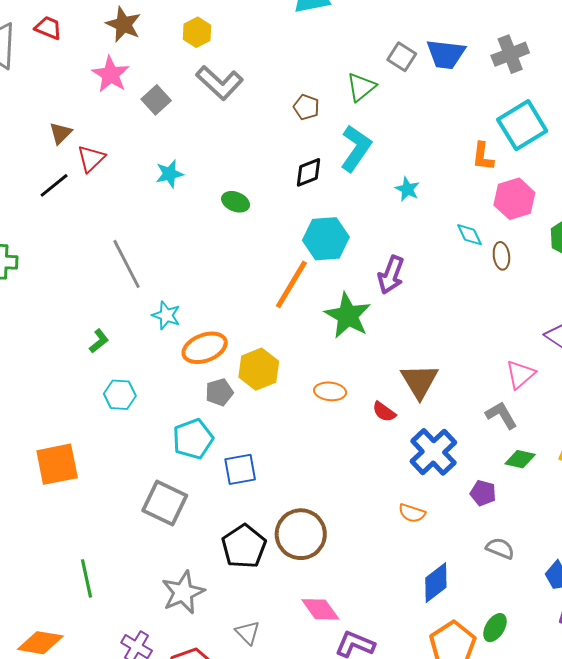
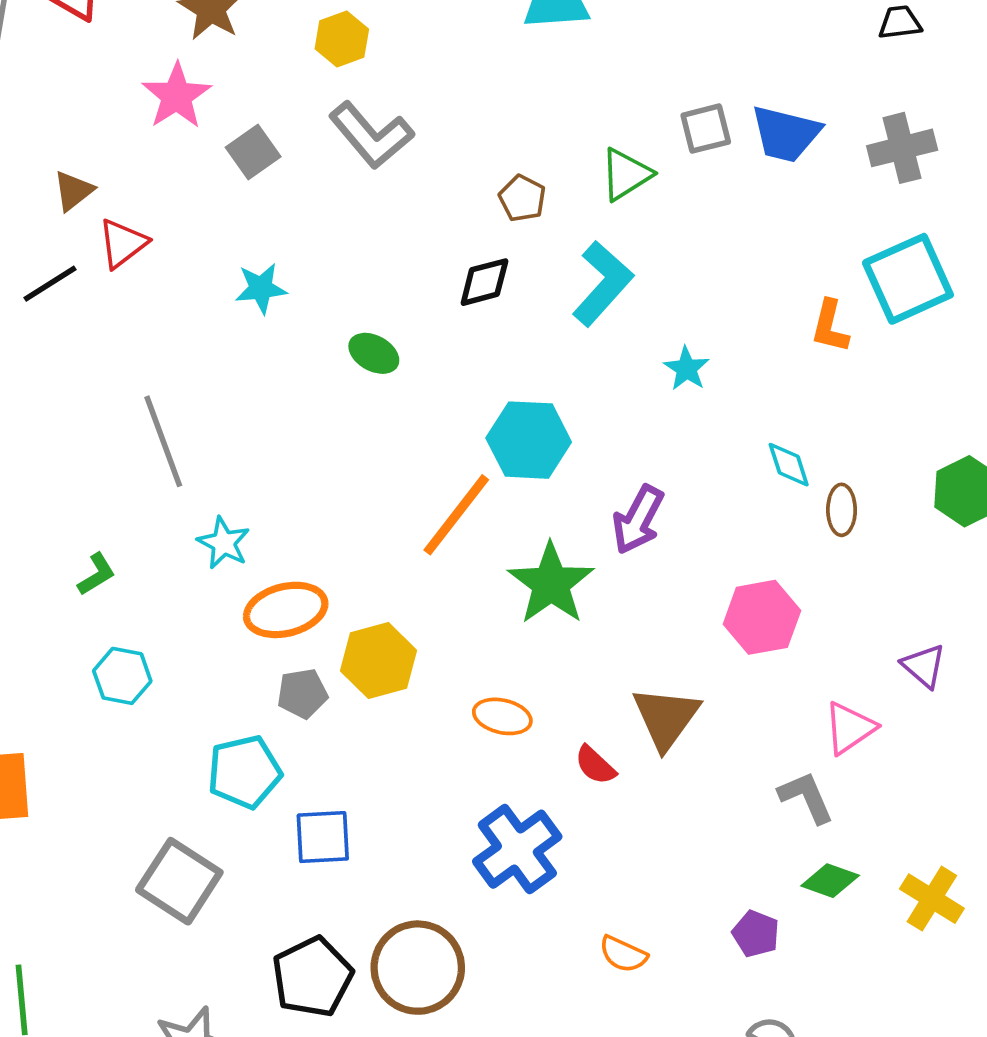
gray square: (402, 57) -> (706, 129), turned 36
black diamond: (308, 172) -> (484, 282), moved
pink hexagon: (514, 199) -> (762, 617), moved
blue cross: (433, 452) -> (517, 849), moved

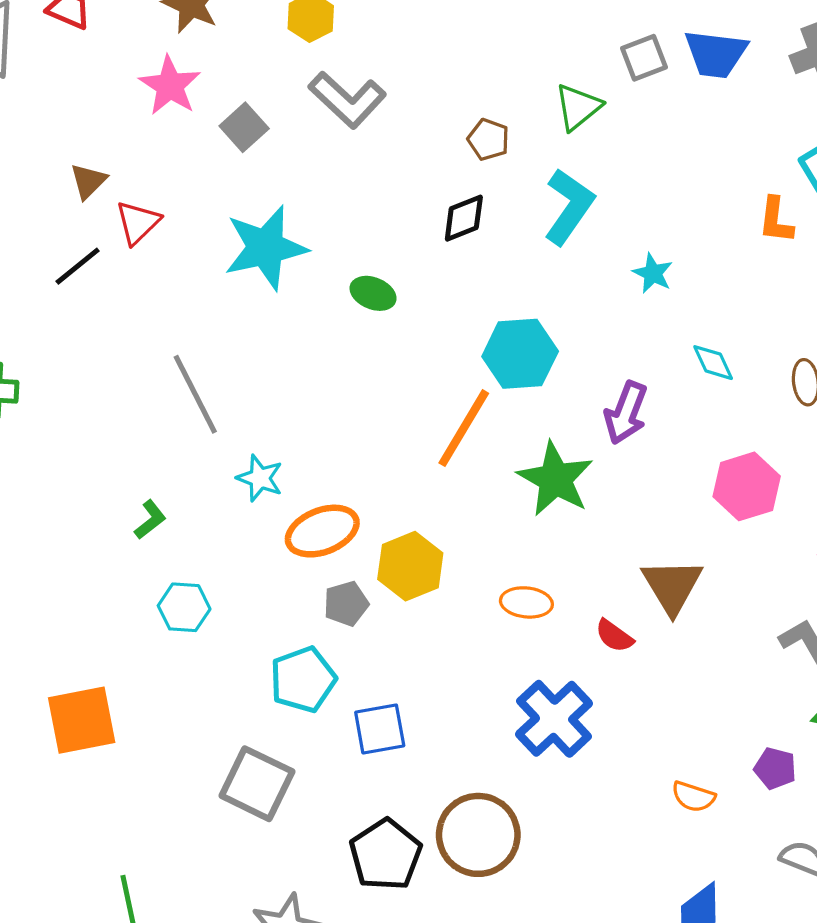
cyan star: (261, 288) -> (266, 248), size x1.8
cyan diamond: (789, 465) -> (713, 363), moved
orange semicircle: (623, 954) -> (693, 797), moved

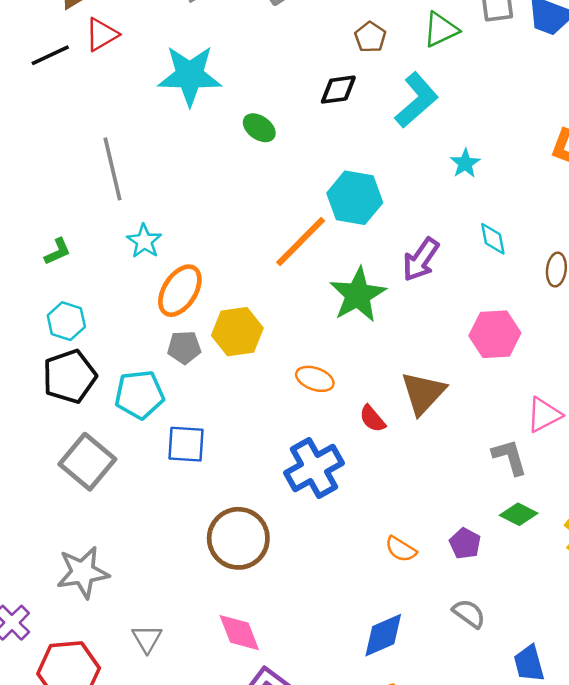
orange ellipse: (322, 531) -> (180, 291), turned -50
black pentagon: (386, 855) -> (69, 376), moved

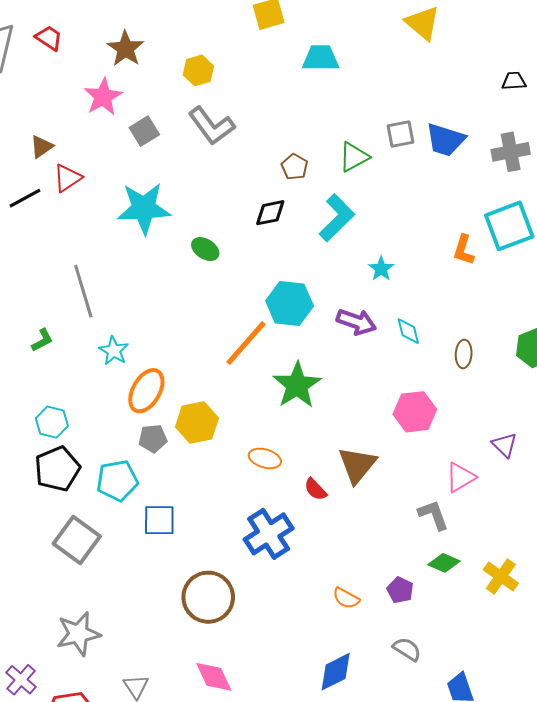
green L-shape: (57, 252) -> (42, 340), moved
purple arrow: (421, 259) -> (356, 322), moved, turned -102

